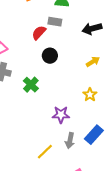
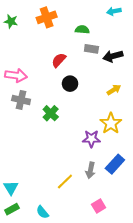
gray rectangle: (55, 22) -> (91, 49), moved
yellow star: (90, 95) -> (111, 123), size x1.5
purple star: (61, 115) -> (91, 139), moved

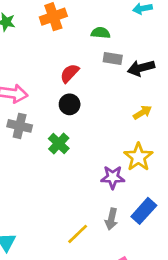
black circle: (70, 84) -> (70, 104), moved

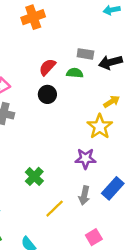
green semicircle: (101, 33) -> (75, 73), moved
green cross: (59, 143) -> (34, 176), moved
yellow star: (138, 157) -> (100, 127), moved

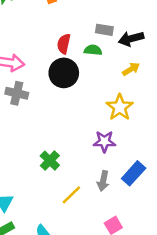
red semicircle: (47, 67) -> (64, 44), turned -30
black circle: (47, 94) -> (64, 73), size x1.5
yellow arrow: (112, 102) -> (131, 69), moved

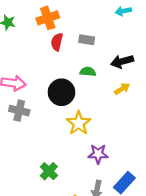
gray rectangle: (104, 30) -> (87, 40), moved
red semicircle: (64, 44) -> (57, 42), moved
yellow star: (120, 107) -> (79, 123), moved

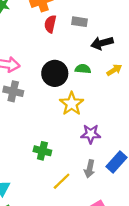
black arrow: (122, 61) -> (102, 43), moved
green semicircle: (88, 72) -> (83, 69), moved
green cross: (49, 171) -> (42, 151), turned -30

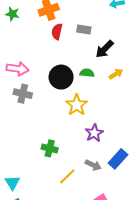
black arrow: (102, 43) -> (105, 49), turned -30
purple star: (91, 134) -> (94, 133), turned -30
gray arrow: (90, 169) -> (93, 165), turned -77

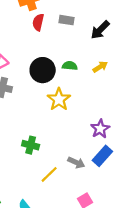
black arrow: (105, 49) -> (100, 30), moved
purple star: (94, 133) -> (100, 129), moved

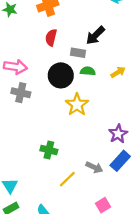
gray rectangle: (66, 20) -> (78, 53), moved
red semicircle: (38, 22) -> (51, 38), moved
black arrow: (100, 30) -> (95, 35), moved

